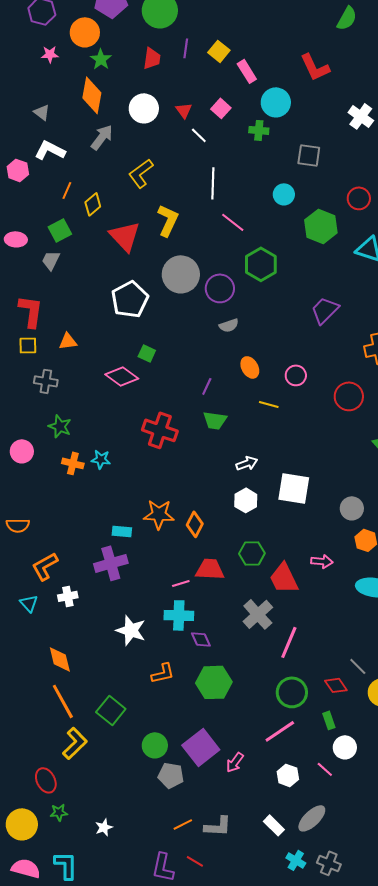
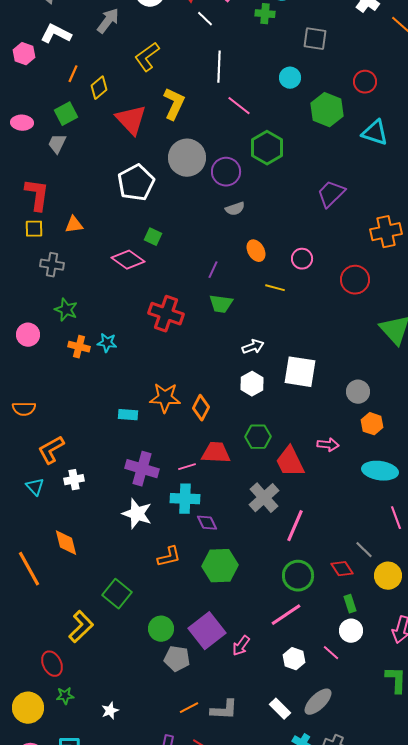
purple cross: (111, 563) -> (142, 469), moved, turned 32
orange line: (63, 701) -> (29, 569), moved
green rectangle: (329, 720) -> (350, 604), moved

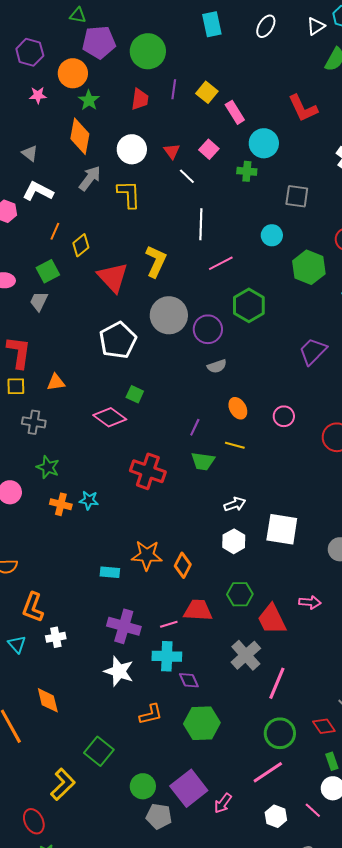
yellow L-shape: (147, 57) -> (129, 194), moved, turned 124
pink line: (239, 106) -> (221, 263), turned -65
yellow line: (275, 288) -> (235, 445), moved
orange L-shape: (51, 450) -> (33, 607), turned -40

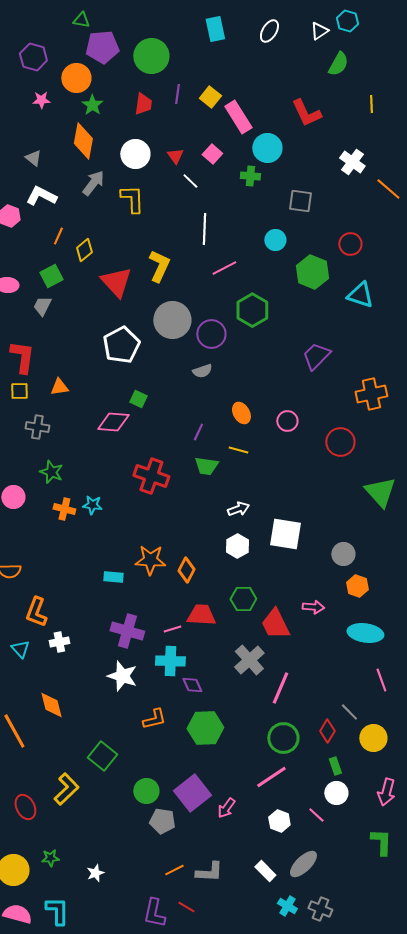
pink rectangle: (235, 112) -> (238, 117), size x1.4
gray semicircle: (217, 366) -> (202, 371), moved
pink diamond: (110, 417) -> (113, 422), turned -32
red diamond: (324, 726) -> (327, 731), turned 65
red ellipse: (34, 821) -> (25, 807), moved

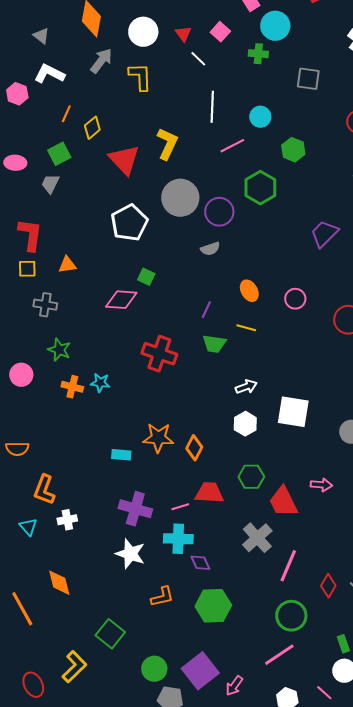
cyan circle: (275, 240) -> (260, 117), moved
green hexagon: (312, 272) -> (293, 150), moved, size x0.7
red diamond: (327, 731) -> (328, 586), moved

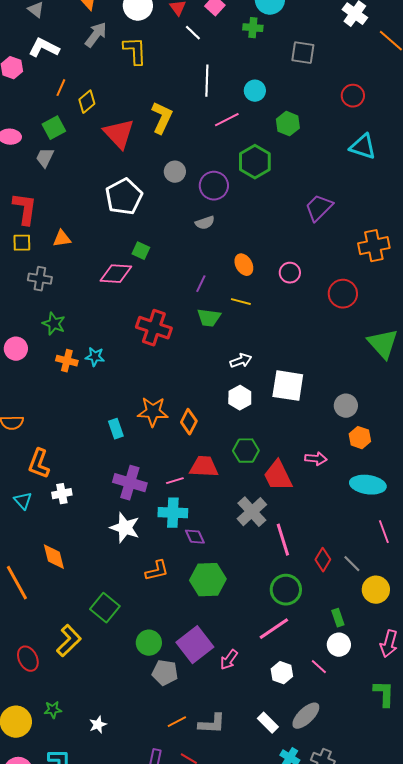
gray circle: (180, 198) -> (175, 172), size x0.6
cyan rectangle: (121, 455) -> (116, 429), turned 66
pink line: (288, 566) -> (283, 540), turned -40

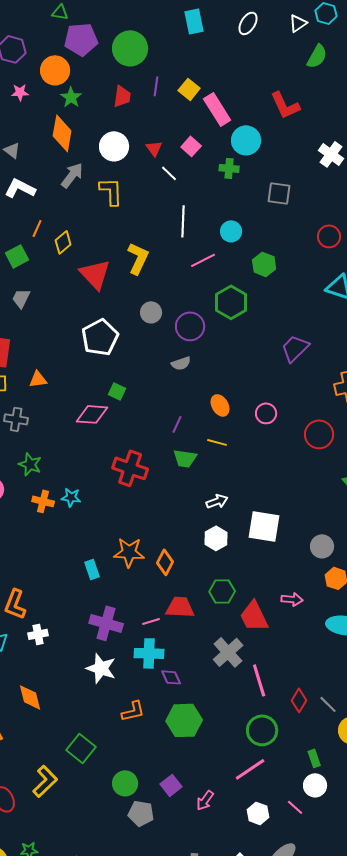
green square: (54, 128) -> (17, 256), moved
purple square: (195, 645) -> (171, 785), size x0.6

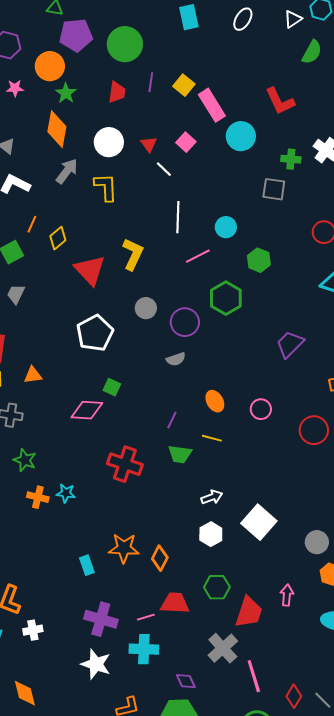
green cross: (229, 168) -> (291, 159), moved
white square: (264, 526) -> (259, 522), turned 32
pink arrow: (292, 599) -> (287, 595), turned -90
red trapezoid: (254, 616) -> (249, 612), turned -136
purple diamond: (171, 677) -> (186, 681), moved

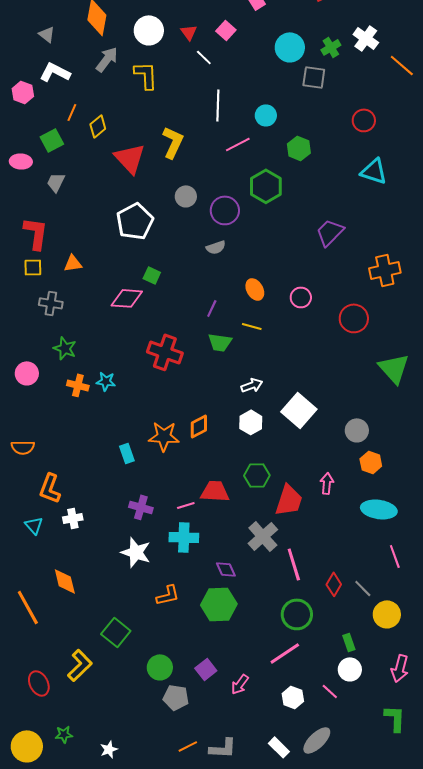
cyan circle: (241, 136) -> (290, 47), moved
green cross: (291, 159) -> (331, 47), turned -36
orange diamond: (160, 558) -> (199, 426), moved, turned 35
purple cross: (101, 619) -> (141, 507), size x0.7

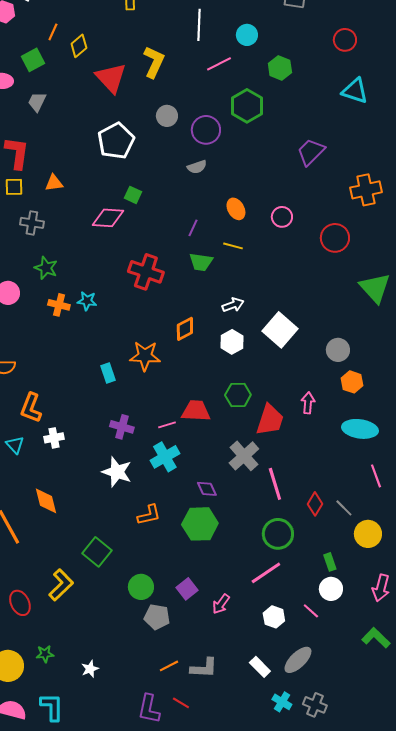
orange diamond: (199, 426) -> (185, 329), moved
cyan cross: (184, 537) -> (165, 457), turned -32
green L-shape: (395, 718) -> (376, 638), turned -48

